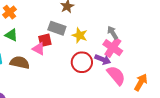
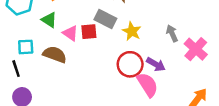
pink cross: (113, 48) -> (196, 49), moved
pink triangle: (39, 49) -> (70, 33), moved
pink semicircle: (116, 75) -> (147, 85), moved

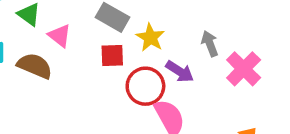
red square: (89, 32) -> (112, 55), moved
purple arrow: (156, 64) -> (180, 71), moved

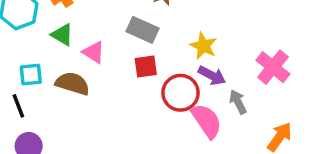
yellow star: (150, 38) -> (203, 46), moved
gray arrow: (210, 44) -> (238, 102), moved

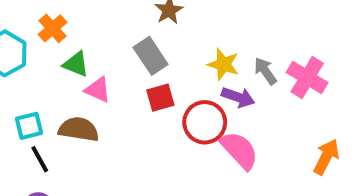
gray rectangle: (143, 30) -> (151, 56), turned 40
green triangle: (62, 35) -> (76, 64), moved
gray arrow: (238, 102) -> (265, 71), moved
black line: (18, 106) -> (40, 159), moved

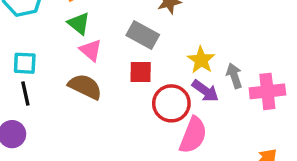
gray rectangle: (151, 56) -> (143, 35), turned -44
pink cross: (307, 78) -> (267, 91), turned 36
brown semicircle: (79, 129) -> (85, 87), moved
pink semicircle: (239, 150) -> (193, 135), turned 48

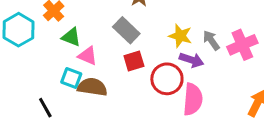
gray rectangle: (143, 35) -> (126, 30), turned 32
cyan square: (25, 63) -> (71, 78), moved, turned 35

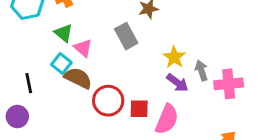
green triangle: (71, 37) -> (63, 33), moved
red square: (134, 61) -> (139, 109), moved
red circle: (167, 79) -> (108, 101), moved

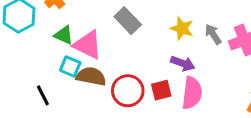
pink triangle: (83, 48) -> (88, 45), size x1.5
purple arrow: (177, 83) -> (183, 63), moved

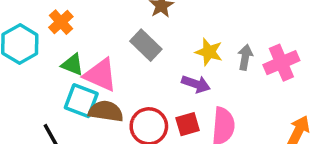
gray arrow: (213, 34) -> (245, 57), turned 45
purple arrow: (183, 63) -> (196, 84), moved
cyan square: (70, 66) -> (81, 101), size x1.4

